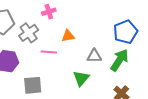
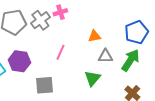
gray cross: (29, 33) -> (40, 20), moved
orange triangle: (68, 36) -> (94, 36), moved
pink line: (49, 52) -> (60, 52), turned -70

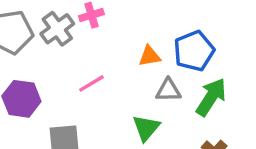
blue pentagon: (136, 32) -> (194, 51), moved
pink line: (60, 52) -> (91, 83), turned 35

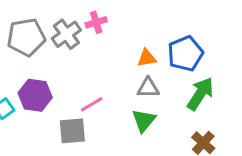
pink line: (91, 83) -> (92, 104), moved
gray triangle: (168, 90) -> (148, 88), moved

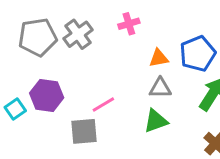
pink cross: (96, 22) -> (129, 24), moved
green triangle: (144, 121) -> (156, 121), turned 30

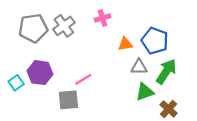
blue pentagon: (198, 54) -> (155, 41), turned -30
gray triangle: (160, 88) -> (139, 67), moved
green triangle: (156, 121) -> (145, 92), moved

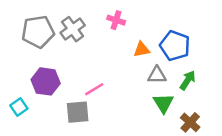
pink cross: (103, 18) -> (116, 20), turned 35
green arrow: (166, 71) -> (188, 80), size x0.7
cyan square: (16, 83) -> (19, 107), moved
green triangle: (145, 92) -> (163, 103), turned -42

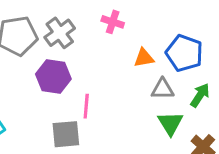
purple hexagon: (46, 81) -> (53, 77), moved
pink line: (94, 89) -> (86, 106), turned -54

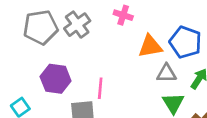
orange triangle: (144, 58) -> (150, 46), size x1.4
purple hexagon: (53, 77) -> (56, 79), moved

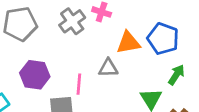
gray cross: (77, 25) -> (72, 21), moved
gray triangle: (166, 73) -> (108, 68), moved

